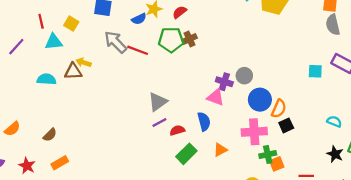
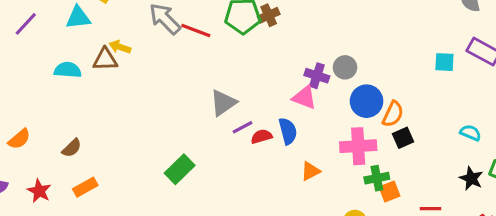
purple line: (159, 122) -> (243, 127), moved
red semicircle: (177, 130) -> (262, 137), moved
green rectangle: (186, 154) -> (180, 169), moved

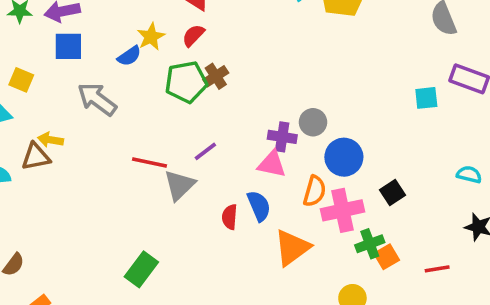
red line: (196, 30) -> (149, 163), moved
orange semicircle: (393, 114) -> (315, 191), moved
purple line: (243, 127) -> (205, 151), moved
red semicircle: (262, 137) -> (230, 217), turned -60
orange triangle: (310, 171) -> (292, 248), size x1.6

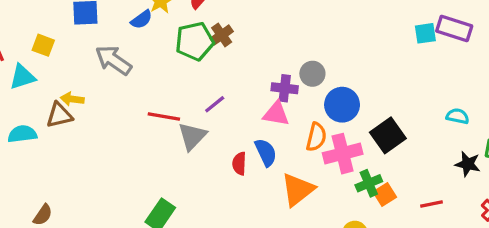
cyan square: (426, 98) -> (425, 33), moved
black square: (393, 193) -> (388, 135), size x1.5

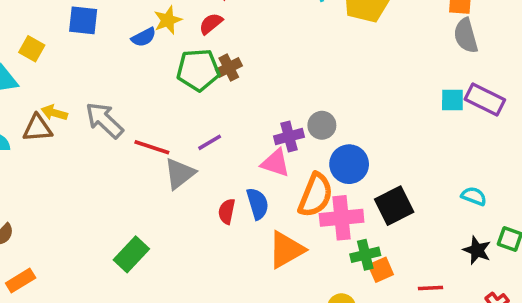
gray arrow: (113, 60) -> (104, 120), moved
purple cross: (285, 88) -> (289, 137), turned -30
orange semicircle: (316, 137) -> (315, 195), size x1.4

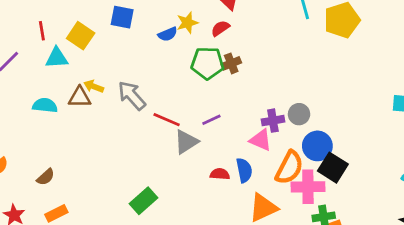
yellow square: (32, 49) -> (81, 36), size x1.4
black square: (394, 206) -> (333, 168), moved, turned -36
red semicircle: (227, 211) -> (220, 174), turned 78

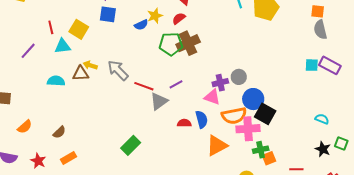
brown cross: (231, 63) -> (188, 43), size x1.6
orange semicircle: (289, 168) -> (234, 116), turned 55

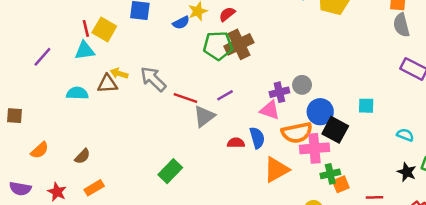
red line: (51, 27) -> (86, 28), moved
cyan square: (312, 65) -> (366, 106), moved

